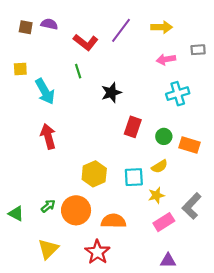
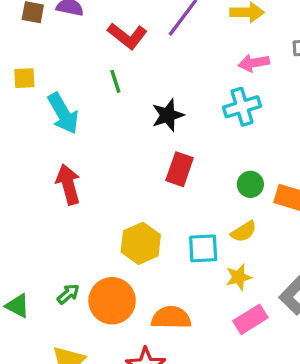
cyan cross: (178, 94) -> (242, 107), moved
red rectangle: (133, 127) -> (180, 169), moved

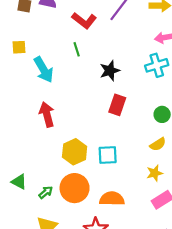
yellow hexagon: (141, 243) -> (75, 152), moved
cyan square: (203, 248) -> (108, 155), moved
green arrow: (68, 294) -> (46, 192), moved
green triangle: (18, 306) -> (19, 182), moved

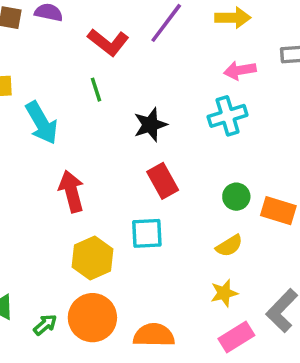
red rectangle: (117, 105) -> (163, 181), turned -48
red arrow: (47, 114) -> (71, 191), moved
cyan square: (108, 155) -> (147, 233), moved

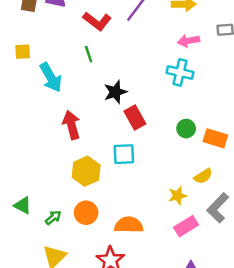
cyan cross: (228, 116) -> (180, 72), turned 30
black star: (150, 125) -> (115, 92), moved
yellow semicircle: (229, 246) -> (203, 176), moved
orange circle: (92, 318) -> (86, 213), size x0.7

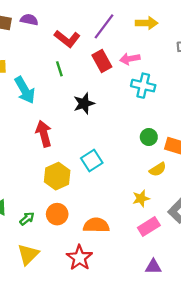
pink arrow: (189, 41) -> (130, 59), moved
red rectangle: (135, 118) -> (102, 61), moved
cyan square: (124, 154) -> (92, 160), turned -30
yellow semicircle: (203, 176) -> (158, 169), moved

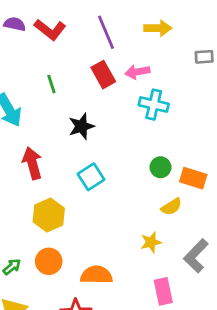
purple line: (104, 26) -> (106, 32), turned -60
red L-shape: (67, 39) -> (50, 30), moved
cyan square: (92, 160) -> (91, 177), moved
pink rectangle: (149, 226) -> (163, 291), moved, turned -70

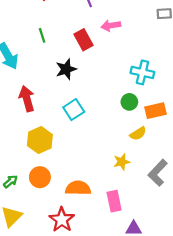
red rectangle: (103, 75) -> (84, 40), moved
cyan cross: (154, 105) -> (142, 72), moved
orange rectangle: (193, 178) -> (155, 111), turned -30
pink rectangle: (163, 291) -> (114, 201), moved

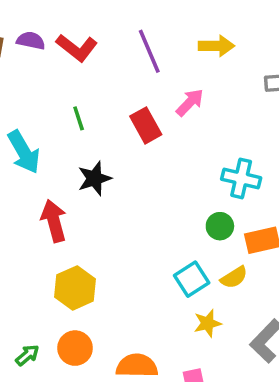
pink arrow: (111, 26) -> (190, 102), turned 144
black star: (66, 69) -> (94, 178), moved
cyan square: (74, 110) -> (192, 279), moved

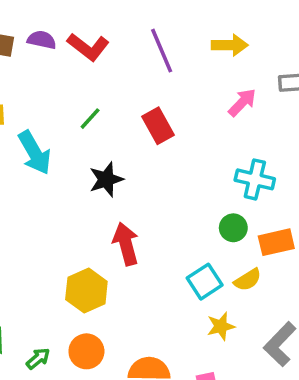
pink arrow: (190, 102) -> (242, 102), moved
green line: (79, 118) -> (90, 119), turned 60
red arrow: (54, 221) -> (126, 244), moved

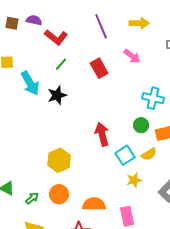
red L-shape: (88, 47) -> (56, 37), moved
pink arrow: (242, 102) -> (132, 56), moved, turned 84
black star: (106, 179) -> (57, 95), moved
red arrow: (126, 244) -> (102, 134), moved

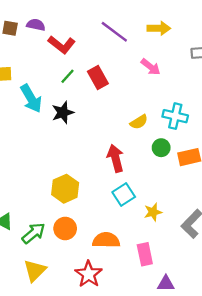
purple line: (101, 26) -> (114, 32), turned -30
red rectangle: (99, 68) -> (98, 77), moved
yellow semicircle: (149, 154) -> (139, 122), moved
cyan square: (125, 155) -> (124, 195), moved
green arrow: (32, 198) -> (34, 233), size x1.5

